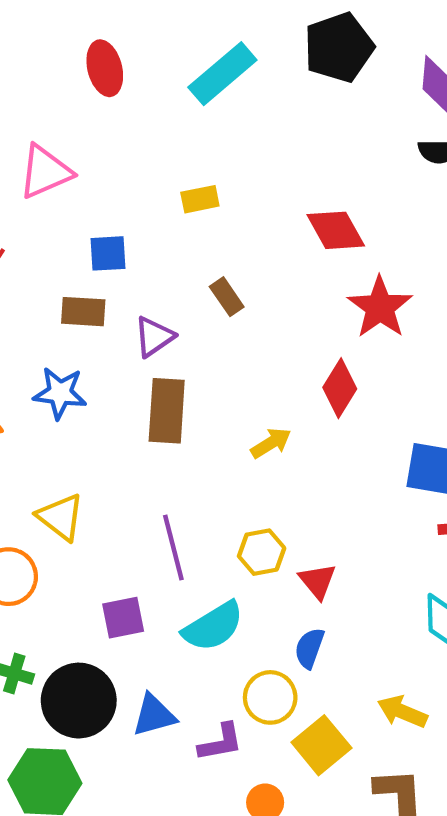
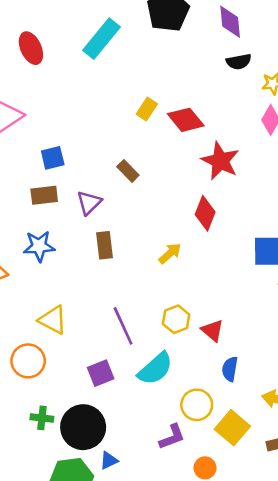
yellow rectangle: (200, 199) -> (147, 109), moved, turned -35
brown rectangle: (167, 411) -> (104, 245), size x0.7
blue semicircle: (309, 648) -> (230, 369), moved
blue triangle: (154, 715) -> (109, 461), moved, size x0.7

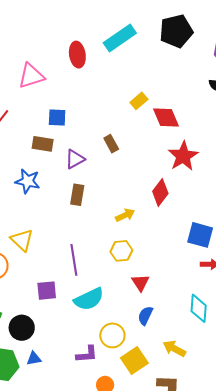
red ellipse: (31, 48) -> (77, 55), moved
yellow hexagon: (176, 319) -> (121, 251), moved
black circle: (83, 427) -> (22, 328), size x0.7

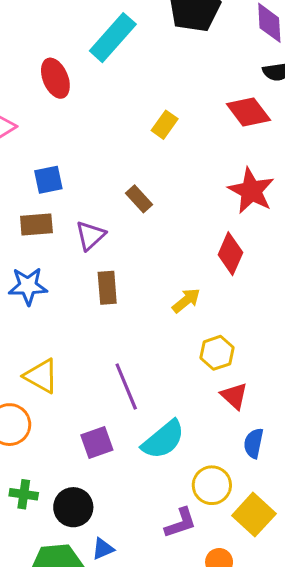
red diamond: (166, 118) -> (248, 112), moved
yellow hexagon: (121, 251) -> (217, 353), moved

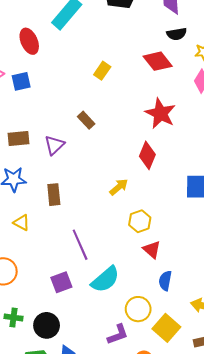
blue square: (48, 180) -> (21, 81), moved
brown rectangle: (107, 288) -> (54, 195), moved
yellow triangle: (41, 376) -> (21, 223), moved, size x0.7

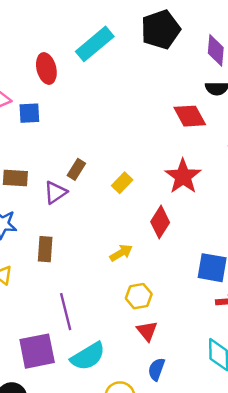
yellow rectangle: (102, 71) -> (122, 183), moved
brown rectangle: (86, 120) -> (76, 169), moved, turned 66
purple square: (61, 282) -> (37, 351), size x1.5

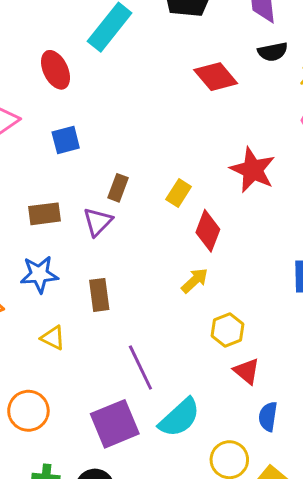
blue square: (29, 113) -> (66, 140), moved
red diamond: (190, 116) -> (216, 77), moved
red diamond: (160, 222) -> (208, 231), moved

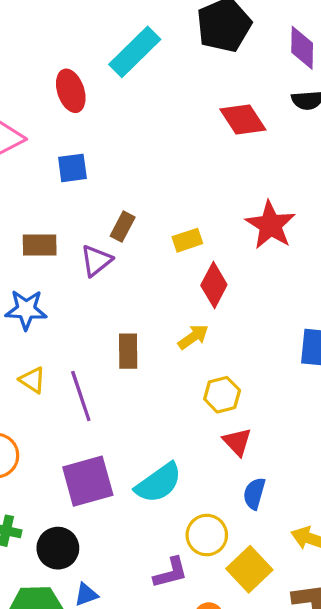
yellow rectangle: (179, 193) -> (187, 240), turned 32
brown rectangle: (99, 295) -> (128, 351), moved
purple line: (140, 368) -> (81, 396), moved

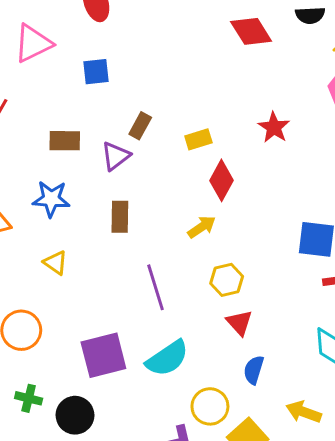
red star: (270, 225) -> (274, 127), size x0.7
brown rectangle: (128, 351) -> (120, 217), moved
purple line: (81, 396) -> (155, 287), moved

